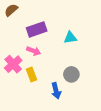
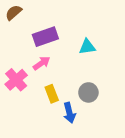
pink arrow: (34, 51) -> (42, 63), turned -56
yellow rectangle: (32, 74) -> (52, 94), moved

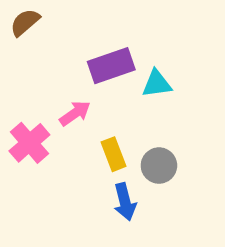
purple rectangle: (45, 37) -> (111, 66), moved
yellow rectangle: (52, 94) -> (114, 154), moved

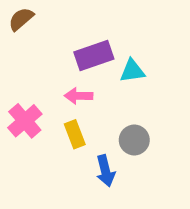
pink arrow: (75, 113) -> (79, 96), moved, turned -144
yellow rectangle: (114, 154) -> (75, 134), moved

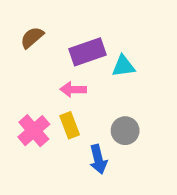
brown semicircle: (21, 19) -> (32, 38), moved
pink cross: (25, 121) -> (34, 131), moved

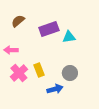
pink arrow: (73, 89) -> (11, 50), moved
blue arrow: (98, 159) -> (55, 89), turned -91

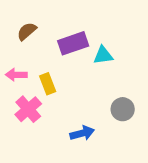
yellow rectangle: (39, 70) -> (48, 84), moved
gray circle: (70, 73) -> (123, 109), moved

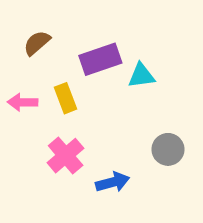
yellow rectangle: (48, 84) -> (66, 98), moved
pink cross: (28, 109) -> (66, 156), moved

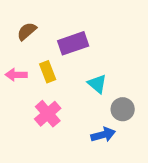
cyan triangle: (141, 76) -> (97, 84), moved, turned 48
blue arrow: (113, 182) -> (103, 135), moved

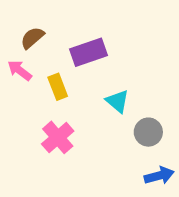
pink arrow: (16, 75) -> (20, 70), moved, turned 36
blue arrow: (103, 135) -> (159, 176), moved

